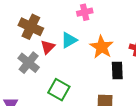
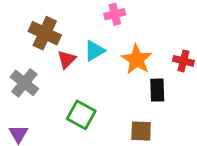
gray cross: (29, 63) -> (24, 83), moved

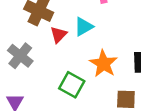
orange star: (137, 59) -> (103, 64), moved

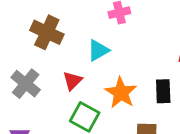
red triangle: (59, 35) -> (73, 81), moved

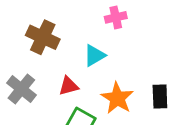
red triangle: (73, 81) -> (69, 86), turned 30

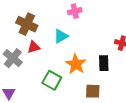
red triangle: (69, 86) -> (34, 47), moved

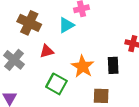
cyan triangle: (61, 36) -> (66, 25), moved
red triangle: (34, 47) -> (47, 51), moved

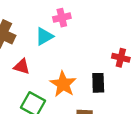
red triangle: (47, 51) -> (22, 67), turned 32

